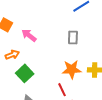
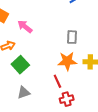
gray rectangle: (73, 37) -> (72, 37), moved

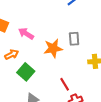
orange star: (67, 61) -> (53, 48), moved

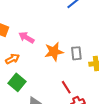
gray rectangle: (74, 39) -> (76, 53), moved
green square: (26, 72) -> (17, 82), moved

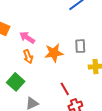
gray rectangle: (76, 53) -> (80, 46), moved
orange arrow: (12, 59) -> (28, 57), moved, turned 96

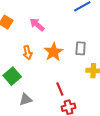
pink arrow: (27, 38) -> (37, 25), moved
orange star: (54, 53) -> (54, 52), turned -30

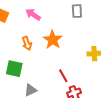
gray rectangle: (81, 48) -> (77, 11), moved
green square: (12, 76) -> (14, 69), turned -30

